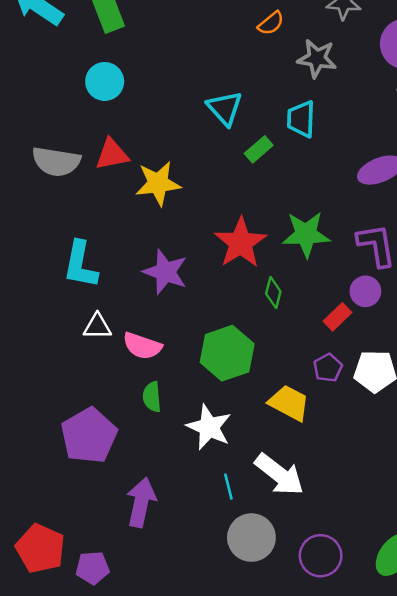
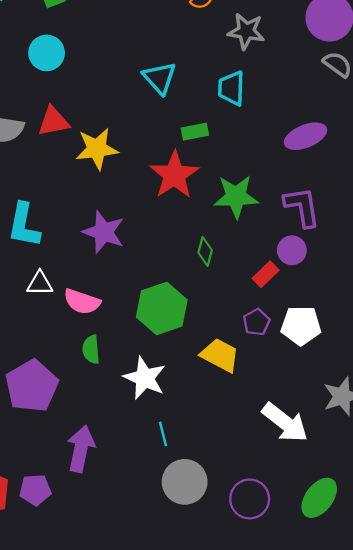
green rectangle: (259, 149) -> (195, 132), moved, turned 30
red star: (241, 243) -> (174, 175), moved
white arrow: (279, 474) -> (285, 423), moved
purple pentagon: (93, 568) -> (35, 490), moved

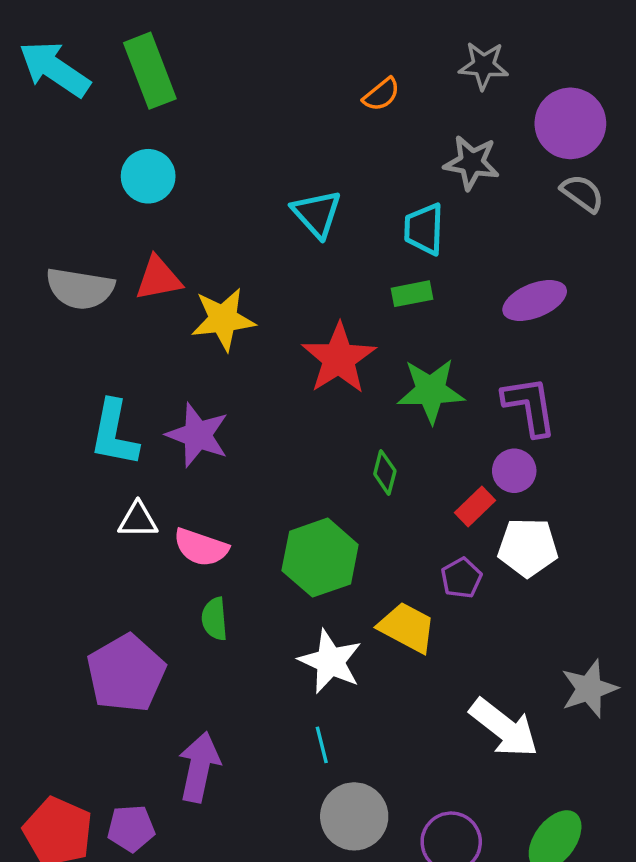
gray star: (246, 31) -> (472, 163), moved
green rectangle: (195, 132) -> (412, 294), moved
purple star: (104, 232) -> (198, 435), moved
white pentagon: (301, 326) -> (528, 547), moved
white star: (145, 378) -> (330, 661), moved

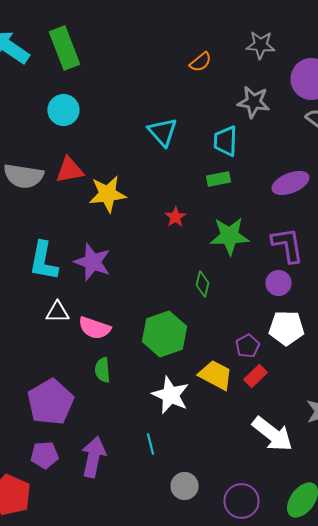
red star: (339, 358) -> (176, 217), size x0.5
red rectangle: (475, 507) -> (256, 376), moved
cyan line: (322, 745) -> (150, 444), moved
gray circle: (354, 816) -> (184, 486), size x0.7
purple pentagon: (131, 828) -> (44, 455), moved

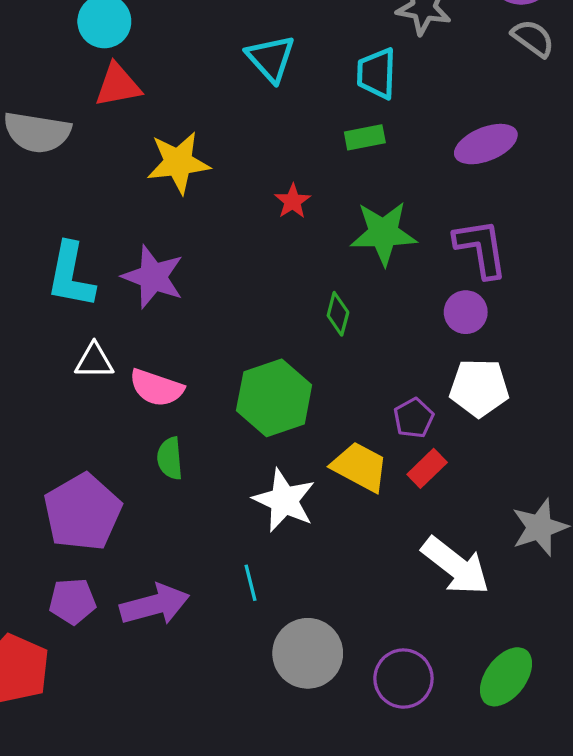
red triangle: (70, 170) -> (118, 85), moved
purple arrow: (94, 457) -> (155, 605), turned 63
gray circle: (184, 486) -> (308, 653), size x1.5

